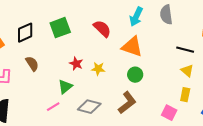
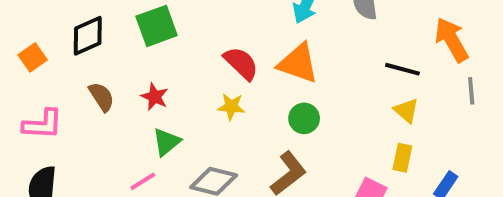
red semicircle: (102, 29) -> (241, 63), moved
red star: (76, 64) -> (155, 97), moved

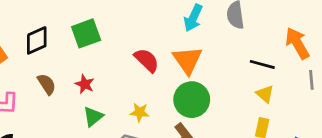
orange triangle: (298, 63) -> (187, 60), turned 36
yellow star: (231, 107) -> (140, 112), moved
green circle: (304, 118) -> (192, 100), size x1.6

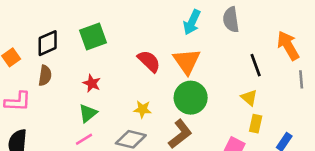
black line: (262, 64) -> (256, 65), turned 55
brown semicircle: (47, 84) -> (45, 76), moved, turned 42
yellow triangle: (265, 94) -> (249, 98), moved
green triangle: (93, 117) -> (88, 113), moved

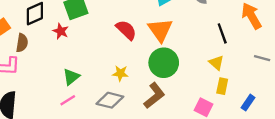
brown semicircle: (45, 76) -> (22, 43), moved
gray line: (301, 79) -> (262, 58), moved, turned -70
red star: (92, 83) -> (61, 31), moved

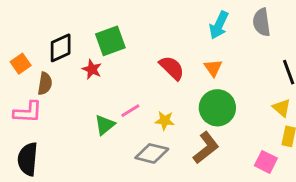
orange triangle: (160, 30) -> (213, 68), size x0.6
pink line: (68, 100) -> (130, 111), moved

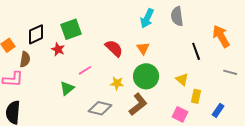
yellow triangle: (282, 108) -> (182, 79), moved
pink line: (130, 111) -> (85, 70), moved
yellow star: (165, 121) -> (117, 83), moved

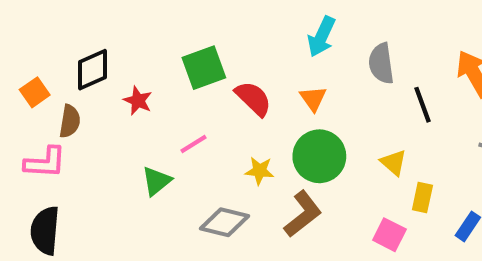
gray semicircle: (177, 16) -> (381, 63), moved
green square: (71, 29) -> (204, 68), moved

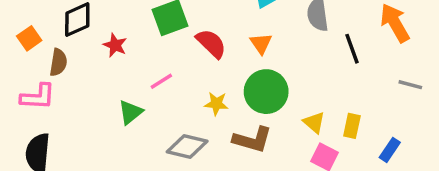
yellow triangle: (394, 162) -> (314, 122), moved
brown L-shape: (303, 214) -> (252, 140), turned 54

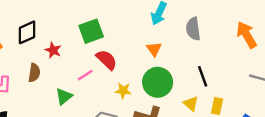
red semicircle: (211, 44) -> (107, 60), moved
black line: (352, 49) -> (203, 76), moved
brown semicircle: (58, 62) -> (34, 73), moved

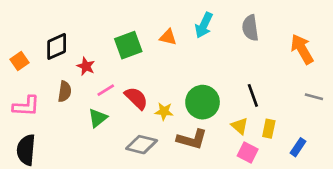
gray semicircle: (193, 29) -> (250, 28), moved
orange triangle: (154, 49) -> (168, 37), moved, turned -42
red semicircle: (107, 60) -> (136, 98), moved
pink line: (85, 75) -> (106, 90), moved

